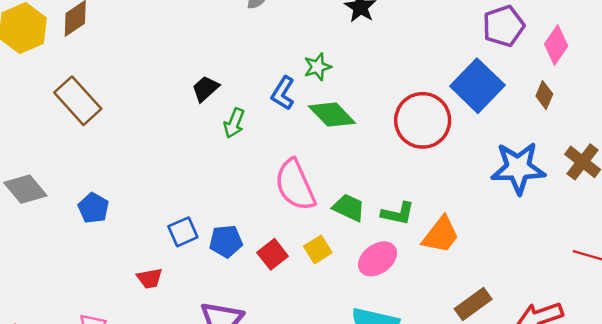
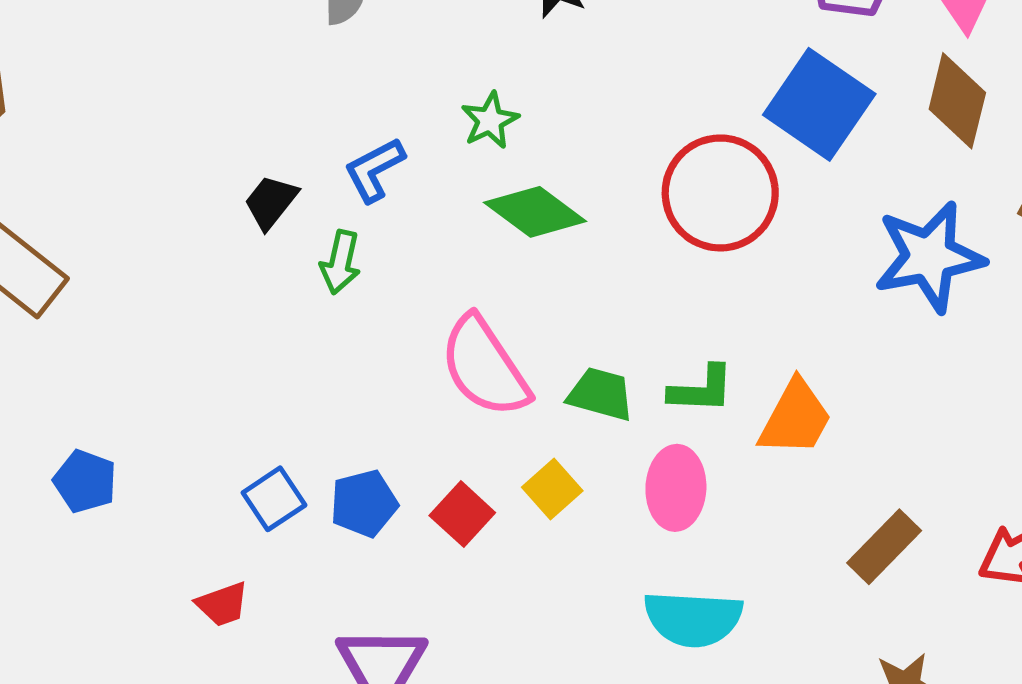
blue L-shape: (283, 93) -> (374, 170), moved, turned 40
brown diamond: (544, 95) -> (957, 101), size x1.6
pink ellipse: (378, 259) -> (676, 488), turned -42

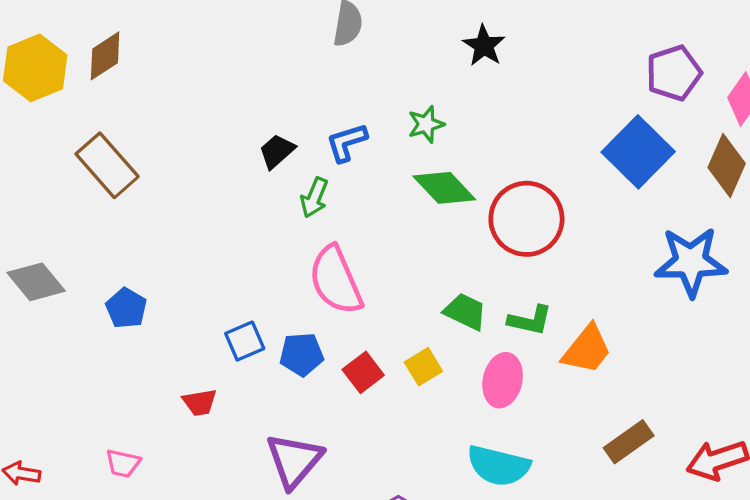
red circle: (720, 193) -> (526, 219), moved
pink semicircle: (484, 367) -> (336, 280), moved

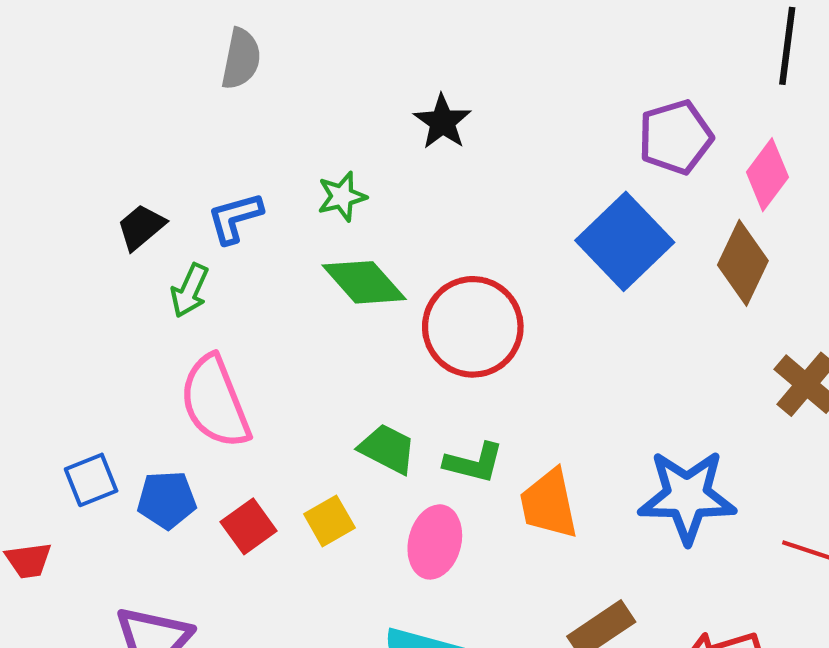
black star: (484, 46) -> (442, 122), moved
blue star: (691, 262) -> (687, 496), moved
orange trapezoid: (587, 349) -> (549, 504), turned 128

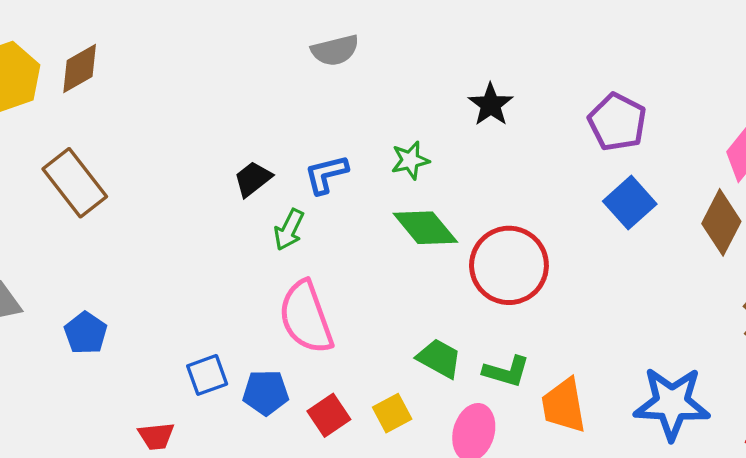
gray semicircle: (241, 59) -> (335, 50), turned 63
purple pentagon: (675, 137) -> (617, 122), moved, turned -30
blue square: (625, 241) -> (630, 203), size x0.7

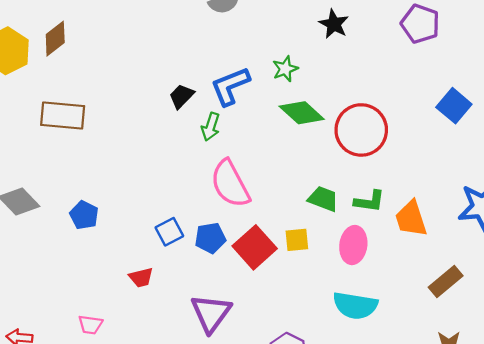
blue L-shape: (326, 174) -> (230, 86), size x1.4
brown rectangle: (75, 183) -> (63, 116), turned -39
blue square: (630, 203) -> (454, 106), moved
yellow square: (392, 413) -> (297, 240), turned 30
red square: (329, 415) -> (255, 247), size x1.5

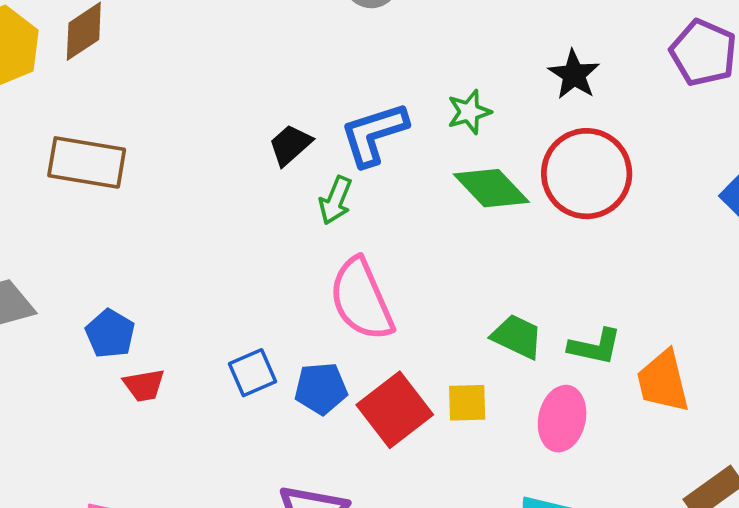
black star: (334, 24) -> (574, 75), moved
red circle: (361, 130) -> (587, 174), moved
red trapezoid: (141, 277) -> (144, 385), moved

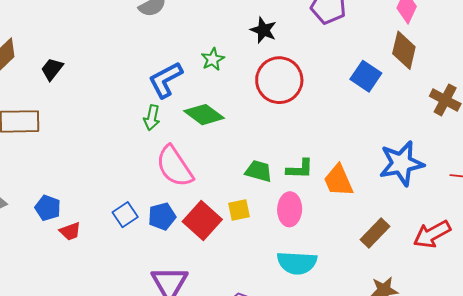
black trapezoid: (290, 145) -> (52, 69), moved
green diamond: (491, 188) -> (204, 115), moved

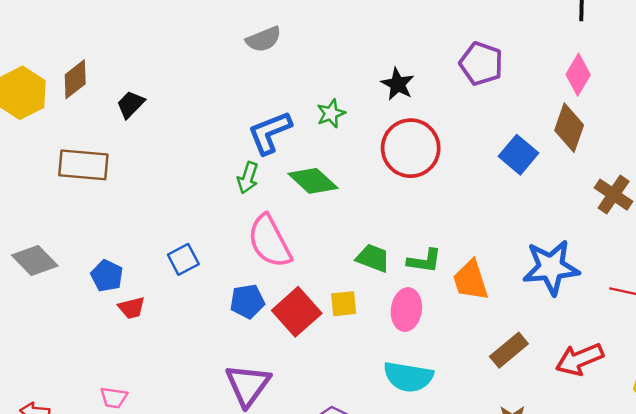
blue square: (125, 215) -> (183, 259), moved

